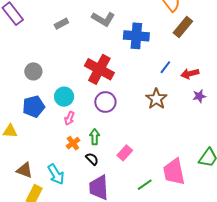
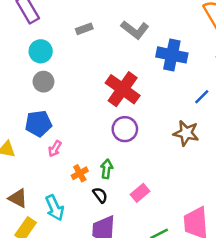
cyan circle: (64, 97) -> (41, 51), moved
brown star: (156, 99) -> (186, 133), turned -30
pink arrow: (69, 118) -> (55, 149), moved

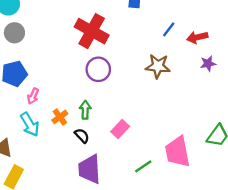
cyan arrow: (55, 208) -> (30, 124), moved

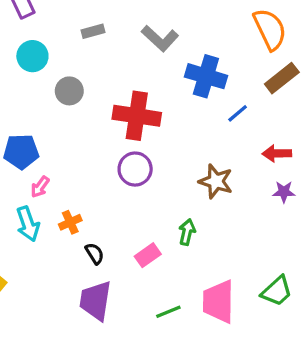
blue line: (169, 29) -> (238, 113), moved
red cross: (92, 31) -> (137, 116), turned -32
gray circle: (14, 33) -> (69, 91), moved
green arrow: (85, 110) -> (187, 232), moved

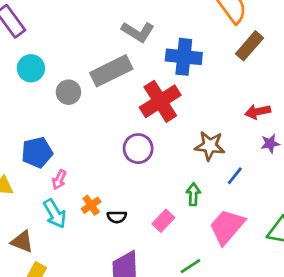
gray rectangle: (93, 31) -> (111, 71), moved, size x2.0
blue line: (238, 113) -> (235, 176), moved
red cross: (137, 116) -> (160, 101), moved, turned -30
black semicircle: (95, 254) -> (117, 217), moved, turned 132
pink trapezoid: (218, 302) -> (227, 227), moved, turned 51

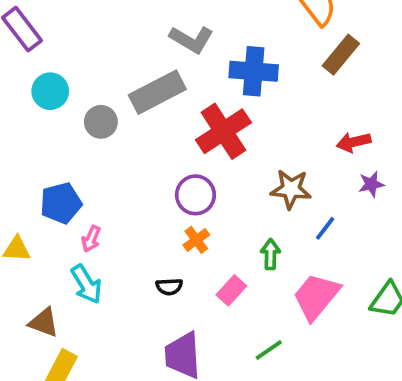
orange cross: (91, 205) -> (196, 240), moved

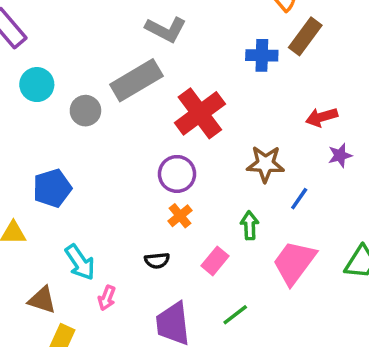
blue cross: (254, 71) -> (262, 55), moved, size x0.7
pink arrow: (91, 239) -> (107, 298), moved
green line: (269, 350) -> (235, 315), moved

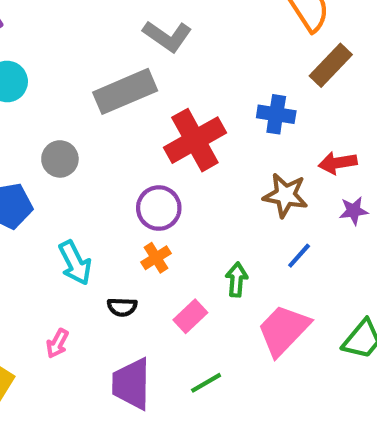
blue cross: (262, 55) -> (276, 114), moved
gray circle: (85, 111) -> (60, 159), moved
brown star: (265, 164) -> (285, 195), moved
cyan arrow: (80, 262) -> (75, 263), moved

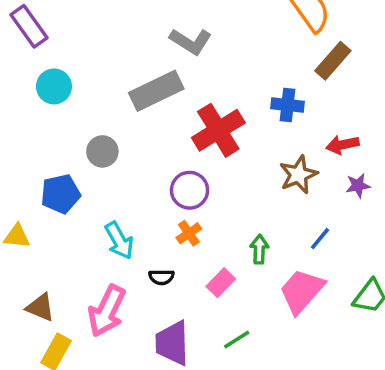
brown star: (285, 195) -> (298, 175), turned -30
blue line: (299, 256) -> (320, 239), moved
pink arrow: (57, 343) -> (107, 311), size x2.0

